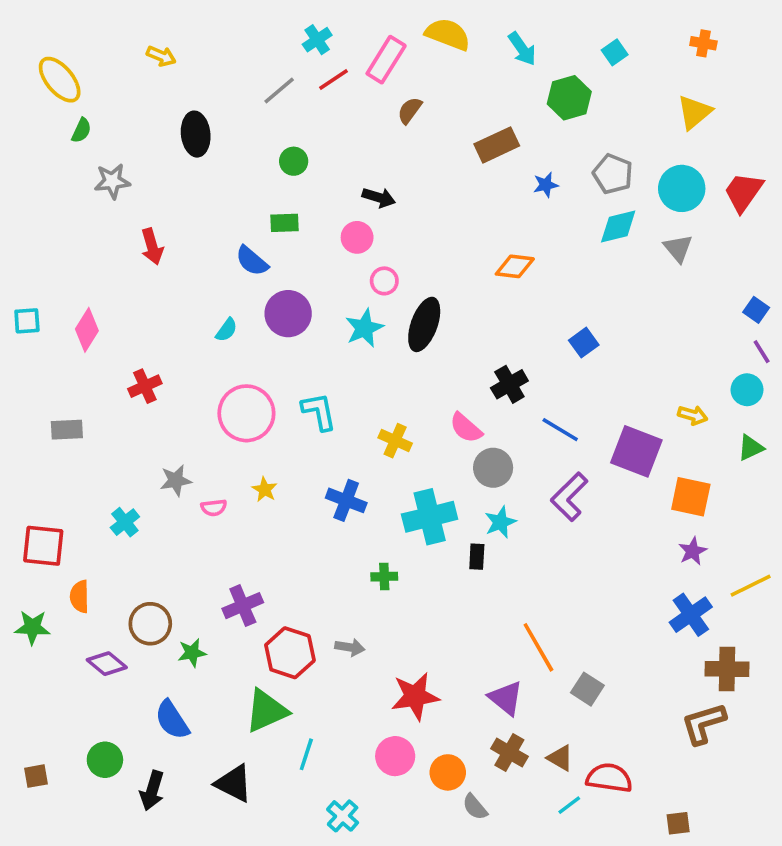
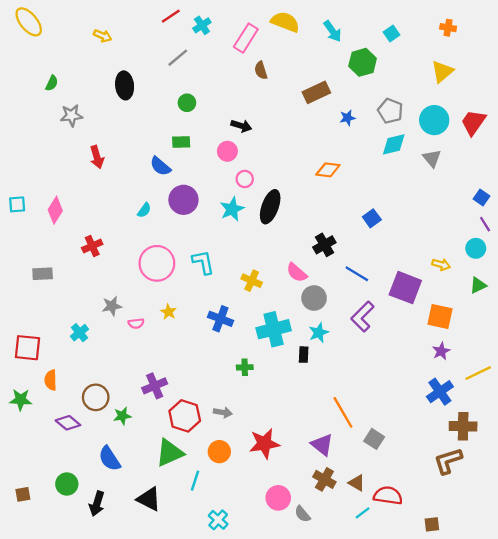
yellow ellipse: (60, 80) -> (29, 22), moved
red line: (333, 80) -> (171, 16), moved
brown semicircle: (410, 110) -> (261, 70), turned -54
pink circle: (395, 756) -> (278, 498), moved
orange circle: (448, 772) -> (219, 452), moved

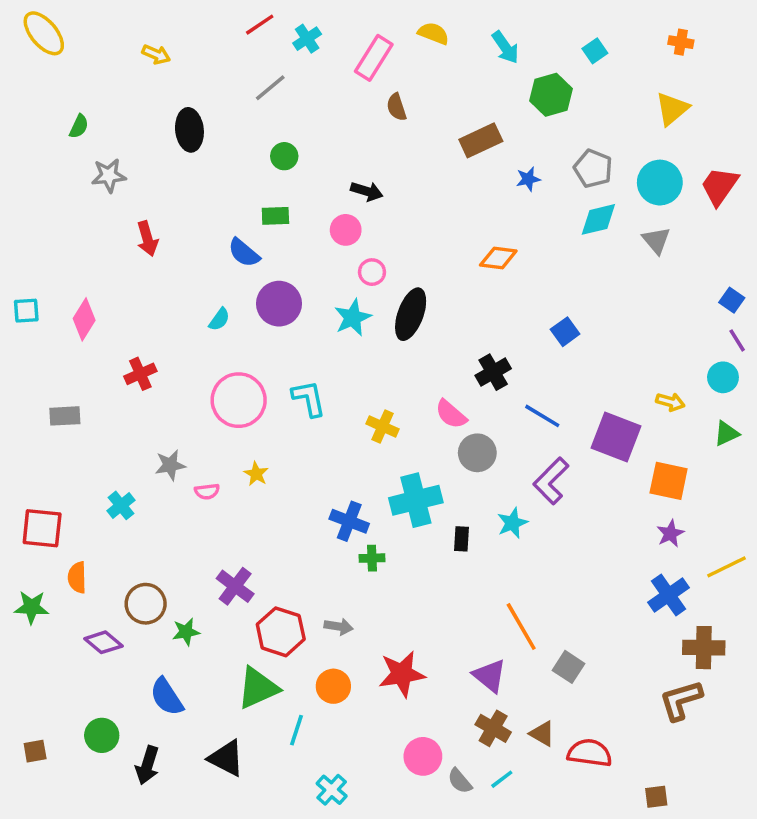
yellow semicircle: (285, 22) -> (433, 33), size x0.7
blue cross: (220, 319) -> (349, 521), moved
cyan star: (319, 333) -> (512, 523), moved
purple cross: (155, 386) -> (235, 586), turned -30
cyan line: (363, 513) -> (502, 779), moved

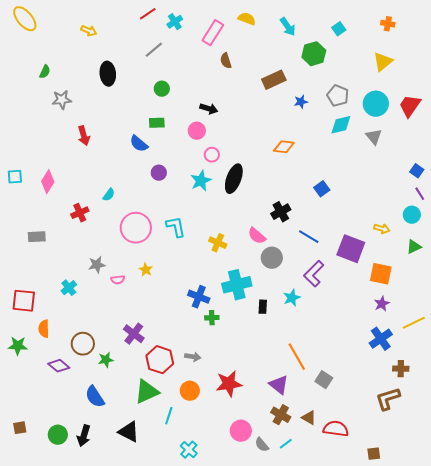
purple circle: (279, 304) -> (159, 173), size x0.6
cyan semicircle: (219, 319) -> (109, 195), moved
brown cross: (704, 648) -> (401, 369), size x0.7
green circle: (102, 735) -> (58, 435), moved

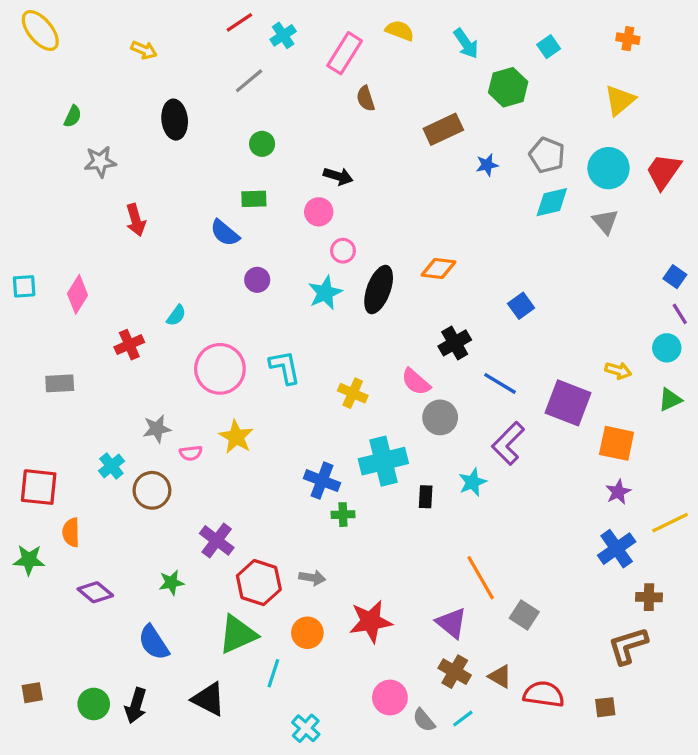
orange diamond: (284, 147) -> (439, 268), moved
yellow star: (146, 270) -> (236, 437), size x1.5
brown circle: (83, 344) -> (152, 490), moved
brown square: (374, 454) -> (605, 707), moved

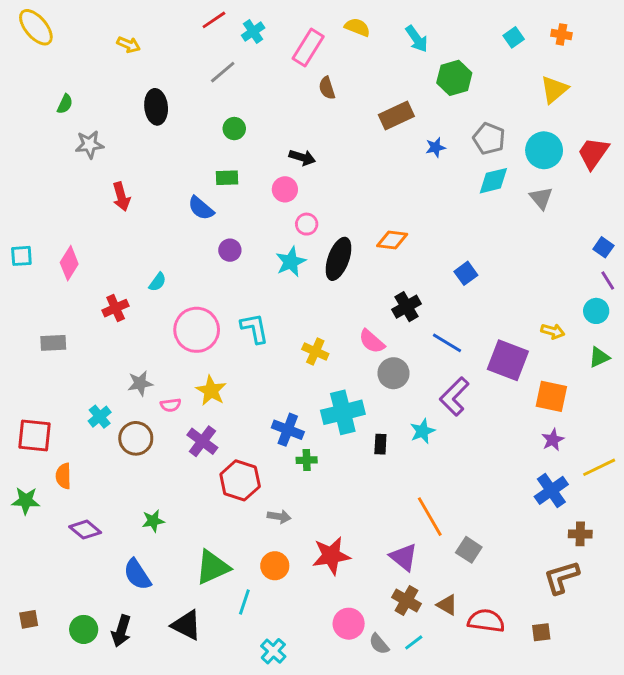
cyan square: (549, 47) -> (514, 37), moved
purple cross: (217, 540) -> (202, 441), moved
red hexagon: (259, 583) -> (240, 480), moved

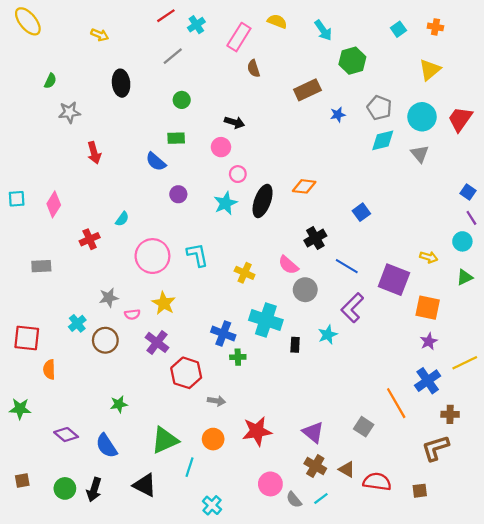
cyan cross: (343, 412) -> (266, 320), turned 32
green star: (26, 501) -> (20, 409), moved
orange line: (430, 517) -> (396, 403), moved
purple diamond: (85, 530) -> (66, 435), moved

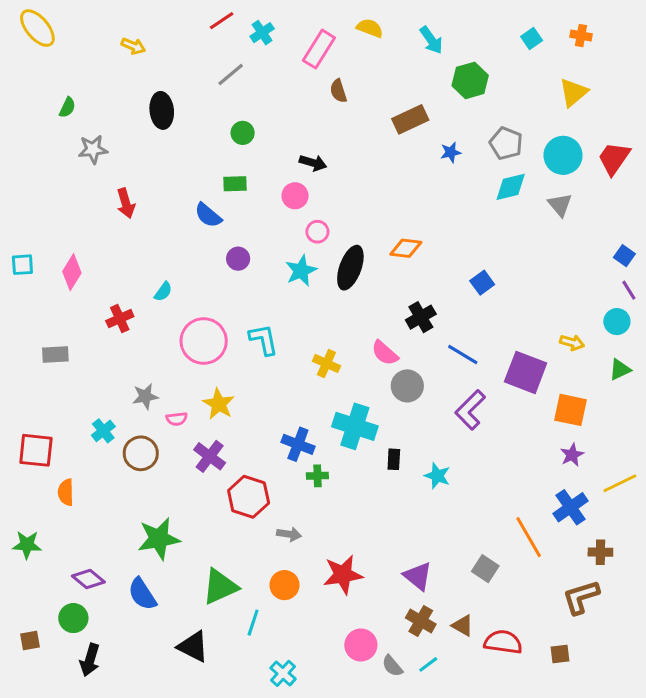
cyan star: (328, 335) -> (437, 476), moved, turned -30
green star: (119, 404) -> (159, 539), size x1.8
green circle: (65, 488) -> (73, 618), moved
black arrow: (94, 490) -> (90, 660), moved

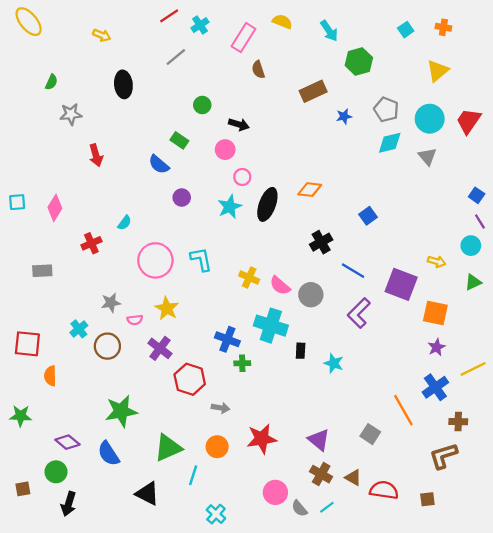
green circle: (243, 133) -> (202, 105), moved
green rectangle: (235, 184) -> (179, 140), turned 36
pink semicircle: (385, 353) -> (280, 286), moved

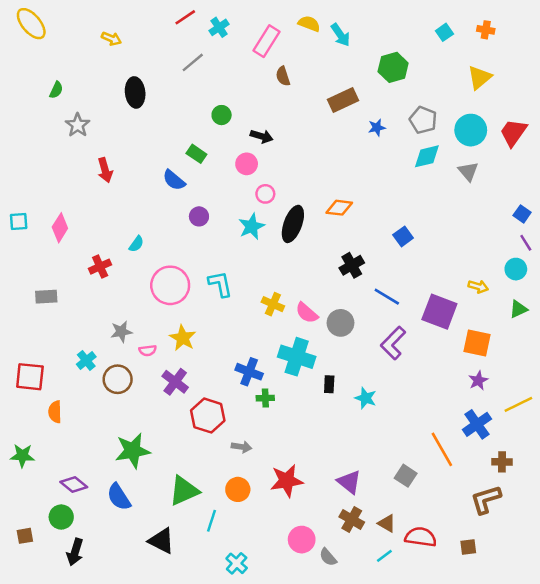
cyan arrow: (329, 31) -> (340, 35), moved
gray star: (71, 114) -> (78, 125), turned -30
cyan line: (327, 507) -> (384, 556), moved

